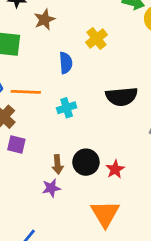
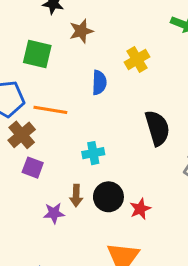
black semicircle: (122, 96) -> (157, 128), turned -108
cyan cross: (67, 108) -> (93, 153), moved
purple star: (51, 188) -> (54, 213), moved

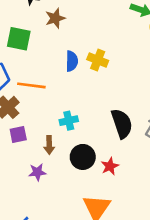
yellow cross: (137, 59) -> (98, 60), moved, turned -36
black semicircle: (157, 128) -> (122, 124), moved
purple square: (33, 168) -> (18, 134), turned -30
brown arrow: (76, 196) -> (49, 145), moved

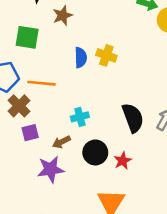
brown arrow: (49, 145) -> (61, 142), turned 66
purple star: (37, 172) -> (51, 169), size x1.5

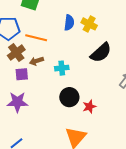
black semicircle: (133, 118) -> (101, 53), moved, turned 60
brown arrow: (61, 142) -> (36, 61), moved
purple star: (51, 169) -> (17, 102), moved

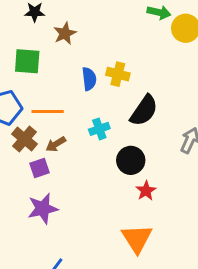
cyan cross: (62, 68) -> (99, 129), moved
black circle: (69, 97) -> (131, 160), moved

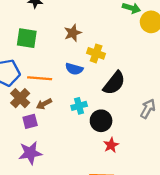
brown star: (65, 33) -> (73, 33), moved
blue semicircle: (89, 79) -> (74, 69), moved, turned 108
cyan cross: (99, 129) -> (79, 106), moved

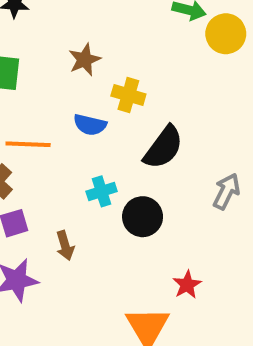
brown arrow: (44, 104) -> (65, 246), moved, turned -77
red star: (111, 145) -> (187, 285), moved

